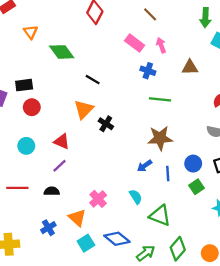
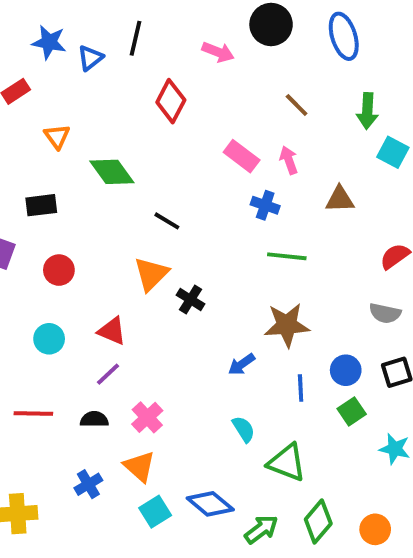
brown line: (150, 14) -> (297, 105), moved
black rectangle: (24, 85) -> (41, 205), moved
blue arrow: (145, 166) -> (242, 364), moved
pink cross: (98, 199) -> (147, 417), moved

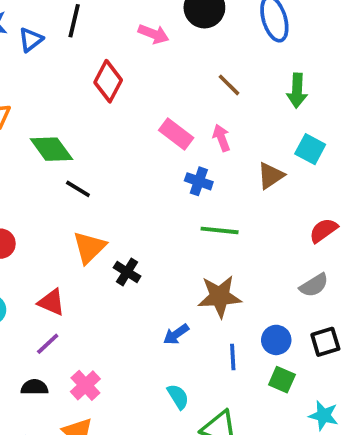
cyan square: (393, 152) -> (310, 149), moved
brown triangle: (340, 199) -> (271, 176), turned -32
black line: (167, 221) -> (78, 189), moved
gray semicircle: (385, 313) -> (314, 285), turned -44
green square: (352, 411) -> (282, 380), turned -32

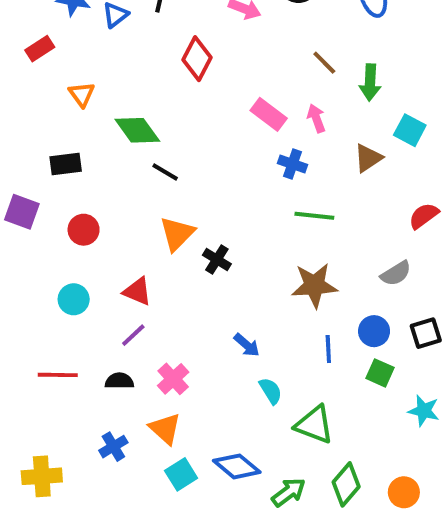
green arrow: (297, 91) -> (370, 82), moved
gray semicircle: (314, 285) -> (396, 273), moved
blue arrow: (176, 334) -> (247, 345), moved, turned -104

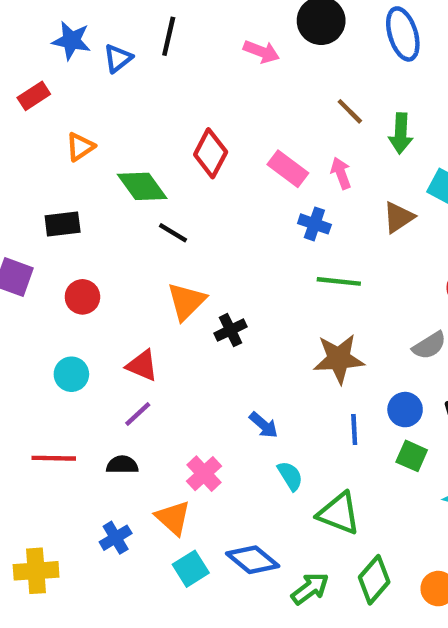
red diamond: (197, 59) -> (211, 153), moved
orange triangle: (82, 94) -> (80, 147), turned 32
black cross: (217, 260) -> (230, 330), turned 32
pink cross: (173, 379) -> (204, 474), moved

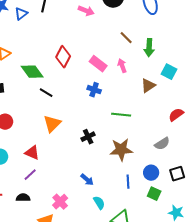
blue cross: (314, 224) -> (94, 90), moved
black cross: (230, 330) -> (88, 137), moved

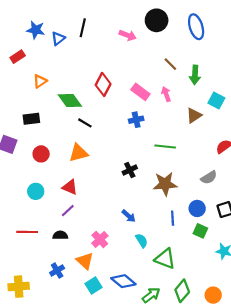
blue cross: (94, 90) -> (136, 120), turned -32
orange triangle: (52, 124) -> (78, 153), moved, turned 30

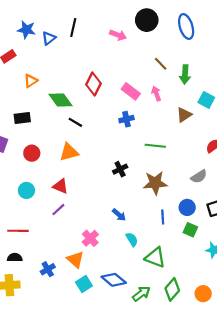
black semicircle: (60, 235) -> (15, 257), moved

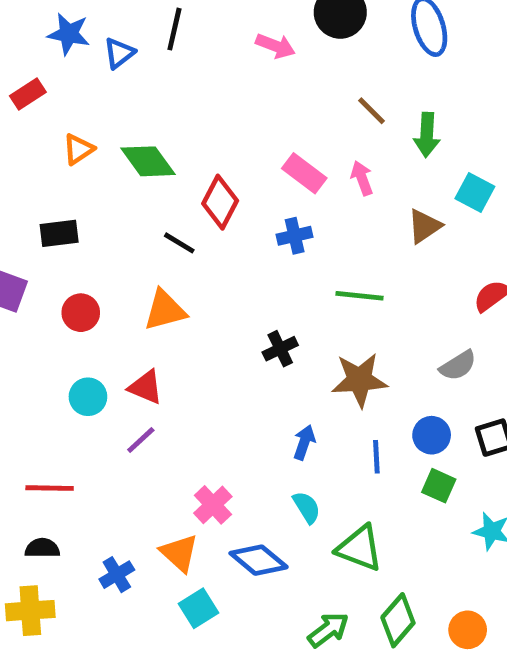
red diamond: (93, 84) -> (220, 202), moved
green diamond: (60, 100) -> (148, 161), moved
cyan circle: (26, 190) -> (88, 397), moved
blue arrow: (119, 215) -> (304, 442), moved, turned -112
blue diamond: (114, 280) -> (259, 560), moved

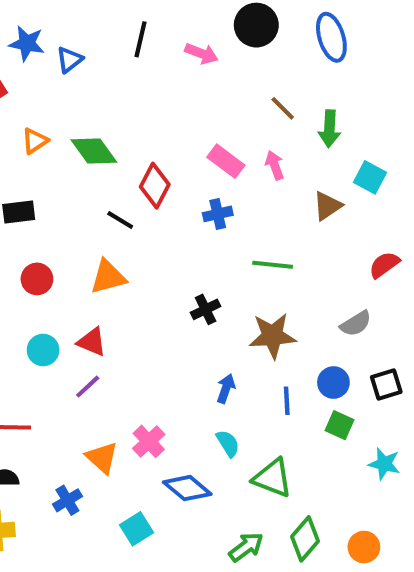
black line: (174, 29) -> (141, 39), moved
orange triangle: (179, 553) -> (102, 458), moved

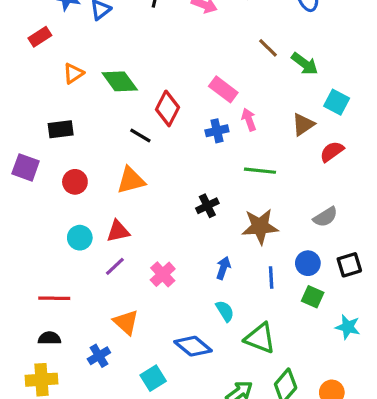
green arrow: (329, 129) -> (305, 64), turned -56
pink arrow: (275, 165) -> (249, 120), moved
red semicircle: (384, 265) -> (332, 152), moved
red triangle: (92, 342) -> (118, 231), turned -35
pink cross: (149, 441) -> (163, 274), moved

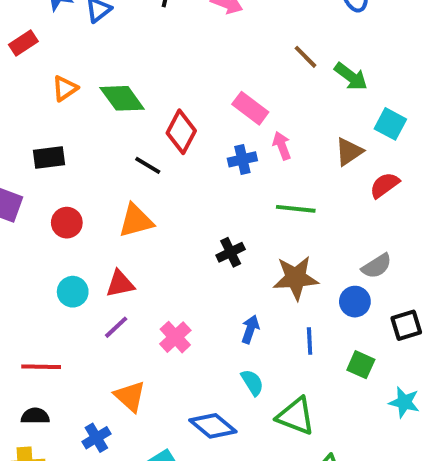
blue circle: (308, 263) -> (355, 302), moved

